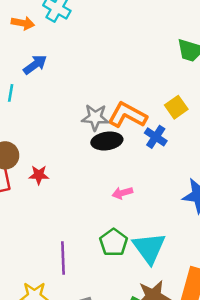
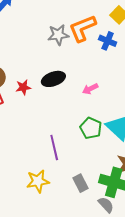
orange L-shape: (127, 115) -> (82, 28), turned -40
black ellipse: (107, 141) -> (53, 79), moved

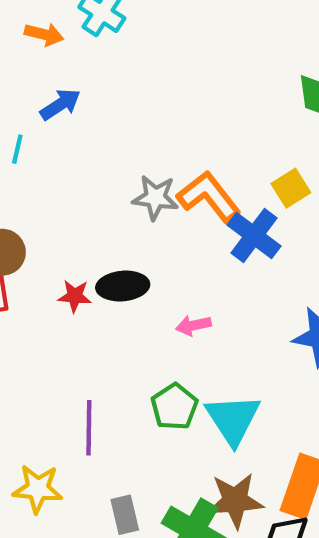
orange L-shape: (82, 28) -> (209, 197), turned 60
blue cross: (108, 41) -> (254, 236), size x1.4
red star: (23, 87) -> (75, 296), moved

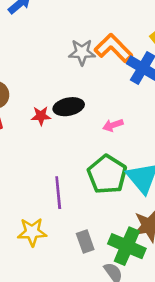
green pentagon: (174, 407) -> (107, 174), size x1.4

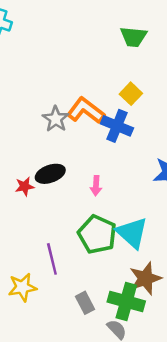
gray star: (82, 52) -> (56, 119), turned -30
pink arrow: (113, 125) -> (96, 186), turned -60
yellow star: (32, 232) -> (22, 287), moved

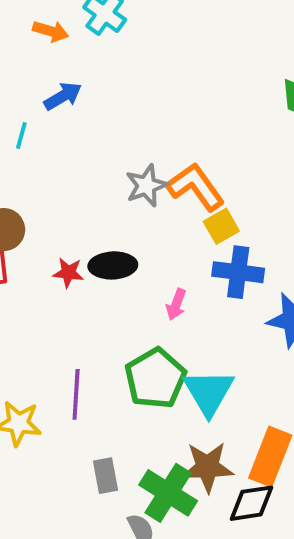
yellow square: (131, 94) -> (221, 226), moved
blue cross: (117, 126) -> (238, 272), moved, turned -32

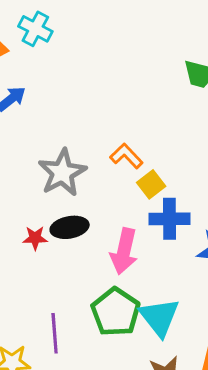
gray star: (146, 186) -> (62, 173), moved, size x1.4
orange L-shape: (196, 187) -> (126, 156), size x0.7
pink arrow: (176, 304) -> (124, 251), size x1.8

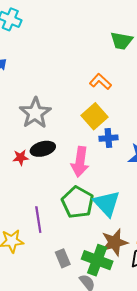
orange L-shape: (126, 156) -> (100, 82), moved
yellow square: (151, 184) -> (95, 116), size x1.4
blue cross: (170, 219) -> (108, 138), size x0.7

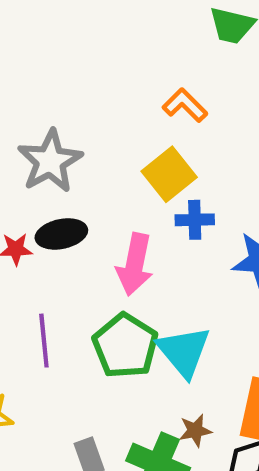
purple line: (38, 220) -> (44, 341), moved
brown star: (115, 242) -> (195, 430), size x0.6

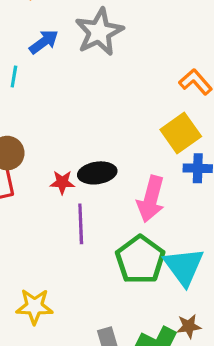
gray star: (50, 161) -> (99, 32), moved
purple line: (44, 341) -> (81, 224), moved

